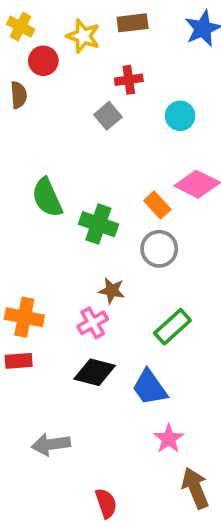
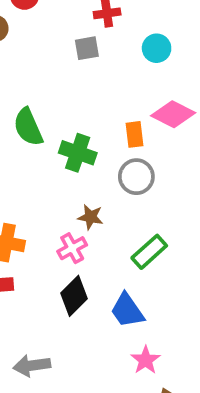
gray square: (108, 116) -> (87, 48), turned 30
orange rectangle: (157, 205) -> (135, 134), turned 35
black diamond: (95, 372) -> (74, 296), turned -60

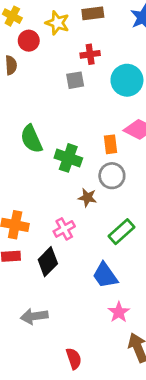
cyan circle: (157, 48) -> (127, 80), size x1.5
brown star: (91, 217) -> (87, 198), moved
black diamond: (74, 296) -> (48, 262), moved

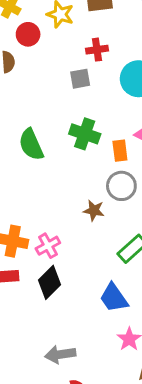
green cross: (68, 158) -> (85, 134), moved
pink cross: (64, 229) -> (48, 246), moved
gray arrow: (34, 316) -> (60, 354), moved

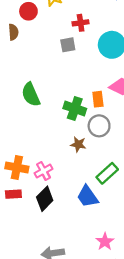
green cross: (85, 134) -> (75, 108), moved
blue trapezoid: (114, 298) -> (88, 196), moved

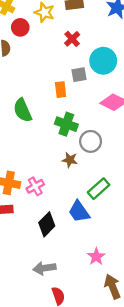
red cross: (81, 23) -> (72, 39), turned -35
gray square: (68, 45) -> (79, 75), moved
orange rectangle: (98, 99) -> (61, 90), moved
black diamond: (45, 199) -> (47, 224), moved

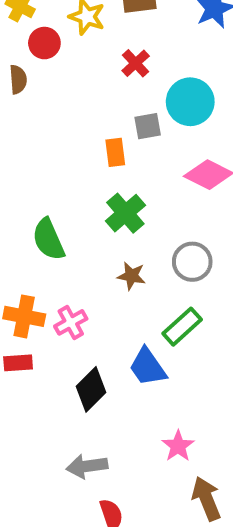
green semicircle: (23, 110) -> (48, 239), moved
green cross: (66, 124) -> (125, 213), turned 30
gray circle: (91, 141) -> (192, 262), moved

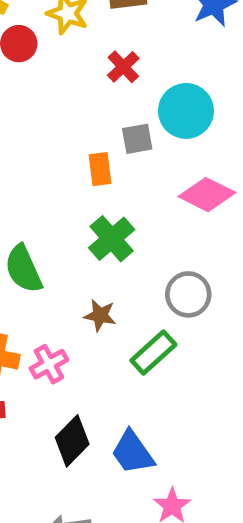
brown star: (131, 276) -> (100, 315), moved
green rectangle: (182, 327) -> (153, 353), moved
blue trapezoid: (148, 367) -> (133, 452), moved

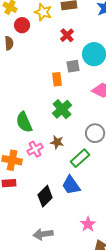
pink cross: (49, 364) -> (35, 149), moved
blue trapezoid: (133, 452) -> (71, 185), moved

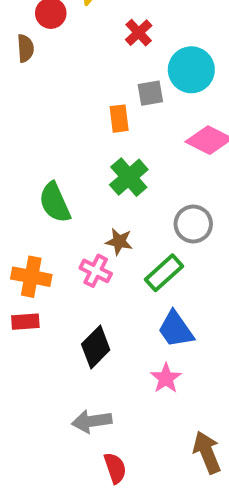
pink cross: (35, 149) -> (96, 271), moved, turned -35
blue trapezoid: (71, 185) -> (176, 329), moved
pink star: (88, 224) -> (166, 378), moved

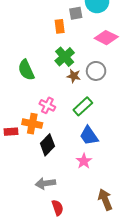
gray circle: (193, 224) -> (96, 71), moved
brown star: (119, 242) -> (74, 76), moved
orange cross: (31, 277) -> (32, 124), moved

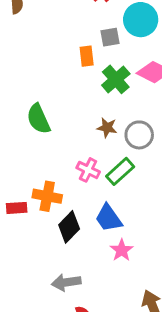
green cross: (65, 57) -> (116, 79), moved
gray circle: (96, 71) -> (139, 135), moved
pink cross: (47, 105) -> (88, 170), moved
blue trapezoid: (89, 136) -> (109, 218), moved

